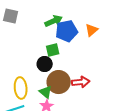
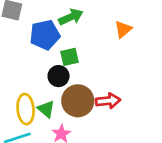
blue pentagon: (67, 31) -> (45, 35), moved
green triangle: (46, 92) -> (46, 109), moved

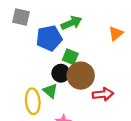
green square: (70, 57) -> (70, 57), turned 35
brown circle: (78, 101) -> (81, 76), moved
green triangle: (46, 109) -> (50, 91), moved

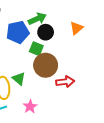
black circle: (61, 73) -> (46, 32), moved

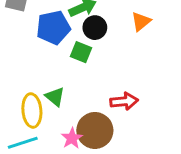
brown circle: (46, 65) -> (95, 130), moved

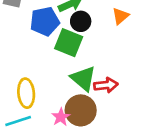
green square: (81, 52) -> (69, 43), size x1.5
green triangle: (55, 97) -> (83, 78), moved, size x1.5

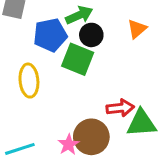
green triangle: (83, 78) -> (141, 123), moved, turned -44
yellow ellipse: (26, 93) -> (29, 81), moved

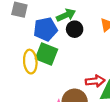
green square: (78, 59) -> (46, 54), moved

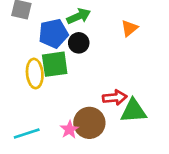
black circle: (75, 29) -> (79, 43), moved
green square: (46, 54) -> (55, 64), turned -30

